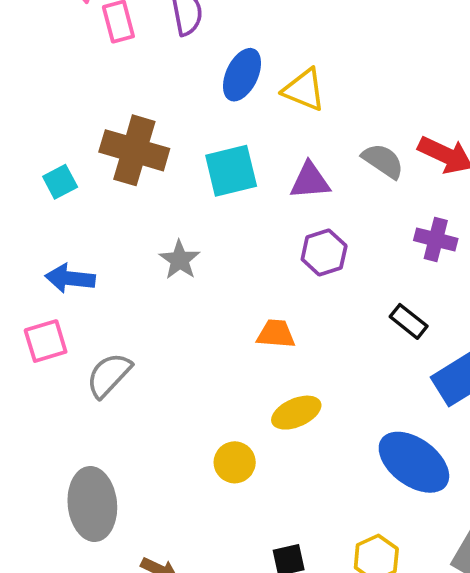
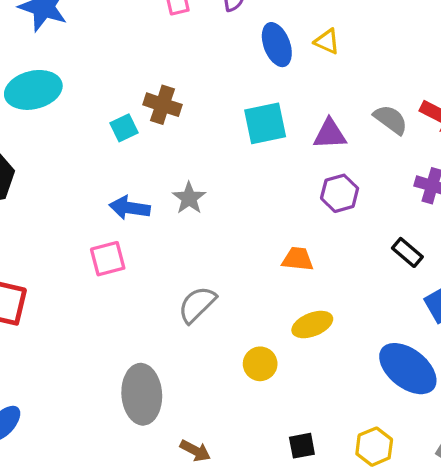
blue ellipse: (242, 75) -> (277, 45), turned -48
yellow triangle: (304, 90) -> (327, 41), moved, size x0.7
brown cross: (134, 150) -> (163, 105), moved, size x0.7
gray star: (180, 260) -> (189, 198), moved
gray semicircle: (109, 375) -> (197, 305), moved

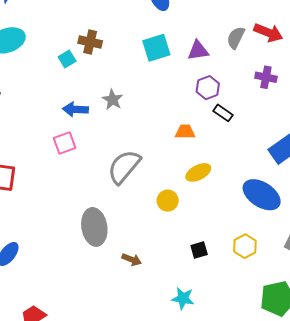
gray semicircle: (391, 120) -> (236, 38), turned -95
black rectangle: (407, 252) -> (223, 113), moved
gray semicircle: (197, 305) -> (124, 167), size x1.4

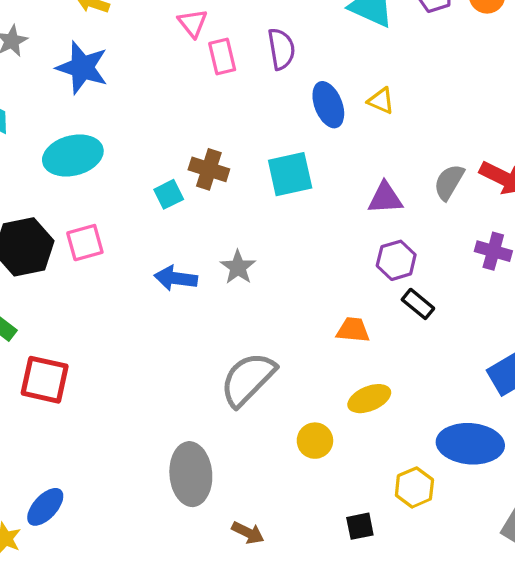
cyan square: (156, 48) -> (290, 174), moved
pink square: (65, 143) -> (85, 243), moved
blue ellipse: (262, 195) -> (470, 444), turned -33
yellow hexagon: (245, 246) -> (414, 487), moved

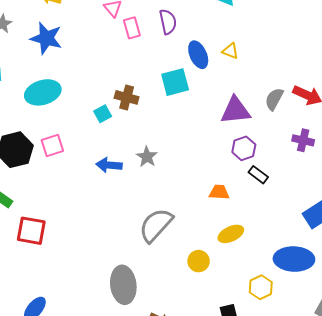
cyan square: (290, 174) -> (175, 82), moved
purple triangle: (385, 198) -> (235, 110), size x1.4

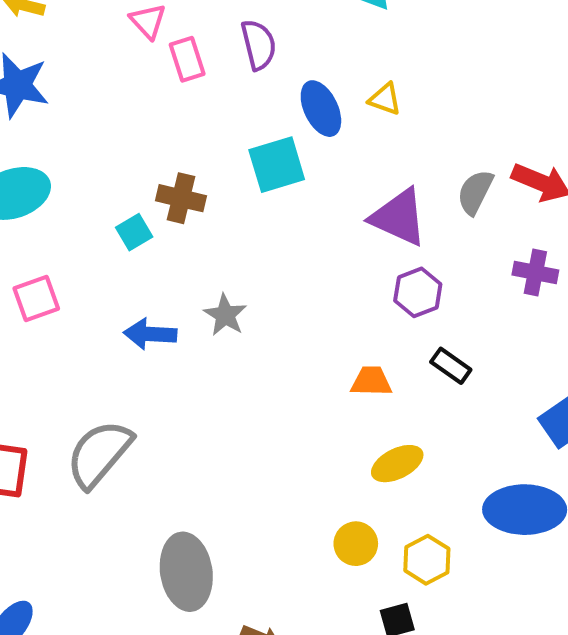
purple triangle: (235, 110) -> (399, 217), turned 32
black rectangle: (258, 175) -> (451, 366), moved
gray semicircle: (156, 225) -> (99, 454), moved
yellow circle: (199, 261) -> (356, 544), moved
yellow hexagon: (261, 287) -> (427, 560), moved

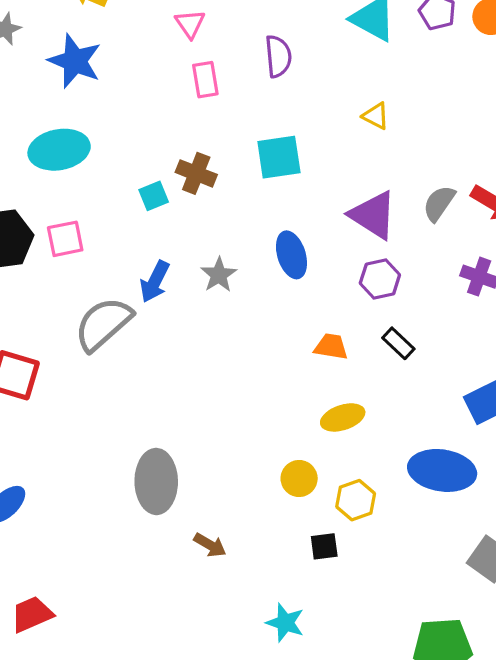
pink rectangle: (187, 59) -> (205, 80), moved
blue ellipse: (321, 109) -> (291, 255), moved
blue arrow: (150, 334) -> (155, 282), turned -75
gray semicircle: (99, 454) -> (103, 324), moved

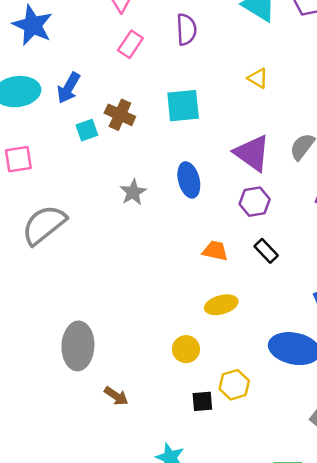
pink rectangle: (205, 80) -> (130, 44), turned 40
blue arrow: (155, 282) -> (69, 88), moved
yellow hexagon: (356, 500) -> (234, 385), moved

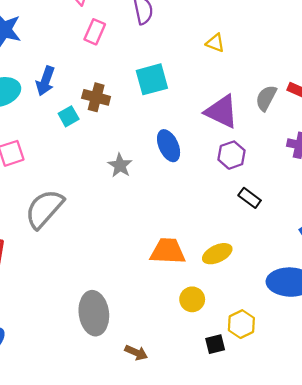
orange trapezoid: (215, 251) -> (168, 251), moved, size x1.5

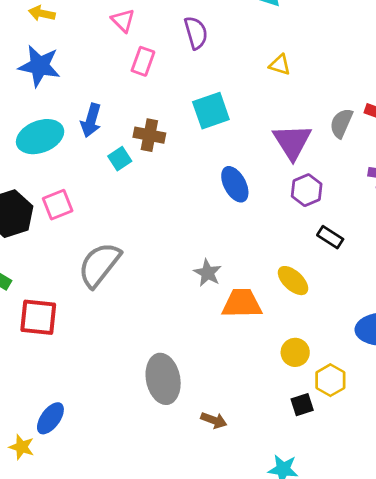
purple triangle: (222, 111) -> (292, 142), turned 36
gray star: (120, 165) -> (208, 273), moved
yellow ellipse: (217, 254) -> (293, 281), moved, turned 72
yellow circle: (192, 299) -> (295, 352), moved

